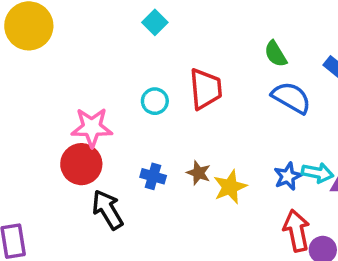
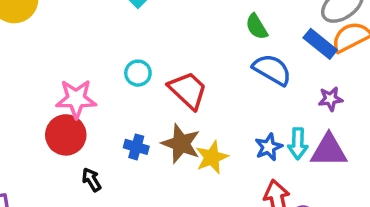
red trapezoid: (206, 89) -> (188, 90), moved, turned -42
brown star: (199, 173) -> (181, 144), size x1.6
cyan arrow: (318, 173) -> (298, 144), turned 80
black arrow: (108, 210) -> (92, 180), size x0.6

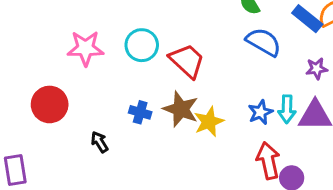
cyan circle: (138, 73) -> (142, 45), size x1.4
pink star: (76, 99) -> (85, 48), moved
red circle: (66, 135) -> (50, 104), moved

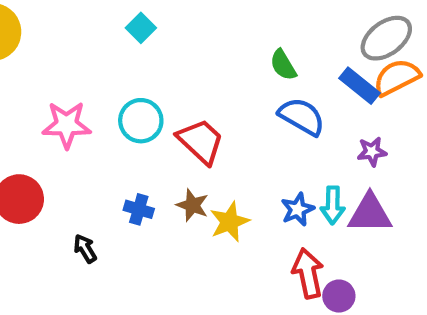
brown star: (181, 109) -> (192, 205), size x0.7

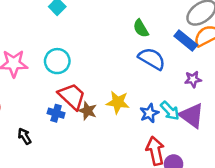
red trapezoid: (201, 141) -> (72, 96), moved
cyan arrow: (333, 205) -> (170, 111), turned -45
purple triangle: (370, 213) -> (192, 116), turned 36
yellow star: (230, 222) -> (118, 102), moved, turned 30

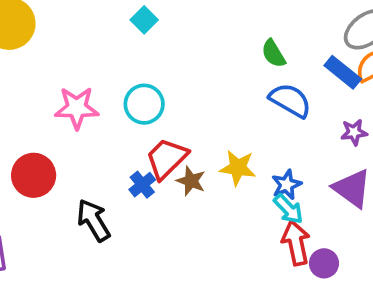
red trapezoid: (72, 96) -> (167, 158), turned -88
cyan arrow: (170, 111) -> (288, 209), moved
blue cross: (56, 113) -> (142, 185), turned 35
black arrow: (25, 136) -> (94, 220), size x1.6

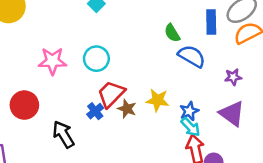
green semicircle: (273, 54) -> (172, 33), moved
blue rectangle: (343, 72) -> (211, 22), moved, turned 50

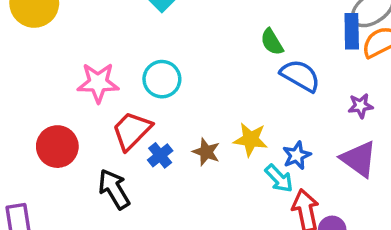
blue rectangle: (211, 22) -> (352, 31), moved
red trapezoid: (111, 94) -> (132, 131), moved
cyan arrow: (190, 127) -> (279, 178), moved

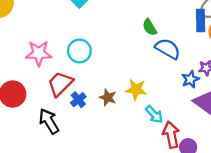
blue star: (297, 155) -> (190, 79), moved

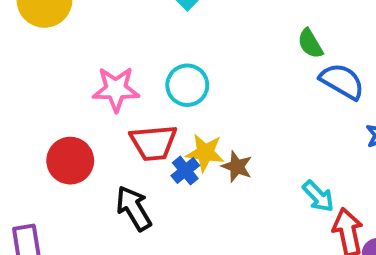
red trapezoid: (60, 84) -> (154, 143), turned -140
yellow star: (136, 89) -> (205, 153), moved

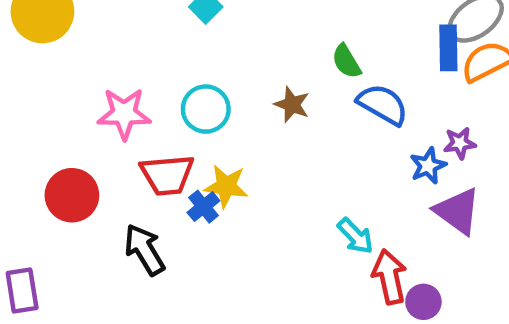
brown star: (237, 167) -> (292, 105), moved

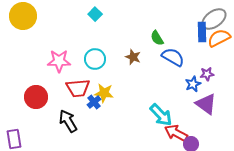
cyan arrow: (355, 236) -> (161, 115), size x1.4
red arrow: (389, 277) -> (176, 133), turned -50

